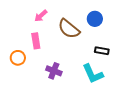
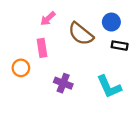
black rectangle: (102, 51) -> (120, 46), moved

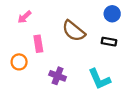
pink arrow: (48, 19) -> (24, 17), moved
blue circle: (111, 22) -> (112, 14), moved

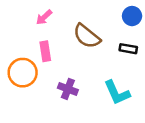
pink arrow: (24, 17) -> (44, 17), moved
orange circle: (19, 62) -> (23, 73), size x1.5

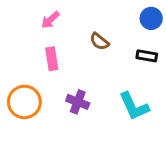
brown semicircle: (87, 36) -> (99, 41), size x0.6
orange circle: (23, 73) -> (24, 102), moved

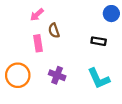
brown semicircle: (99, 41) -> (54, 31), moved, turned 32
black rectangle: (147, 56) -> (99, 41), moved

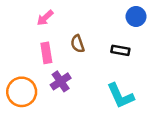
brown semicircle: (54, 31) -> (78, 44), moved
purple cross: (57, 75) -> (61, 81), moved, turned 35

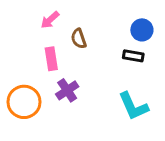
blue circle: (136, 16) -> (142, 30), moved
brown semicircle: (78, 44) -> (79, 39), moved

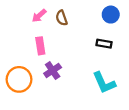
blue circle: (142, 30) -> (111, 15), moved
brown semicircle: (79, 39) -> (62, 18), moved

